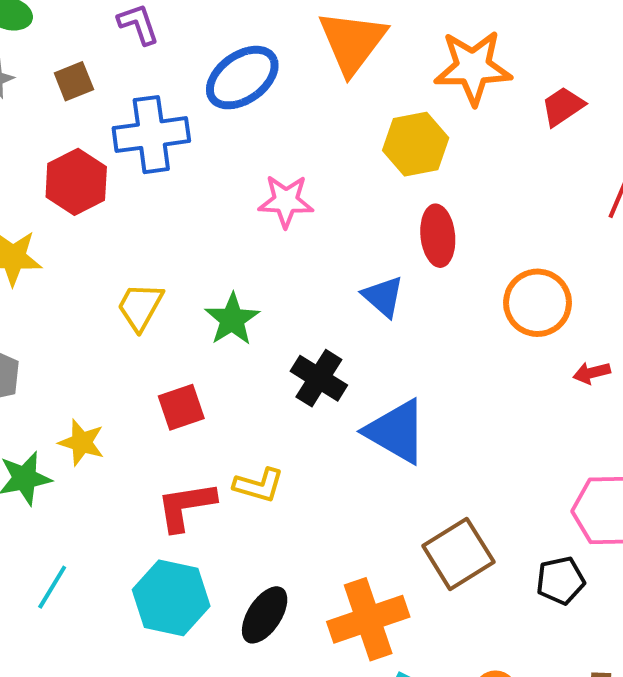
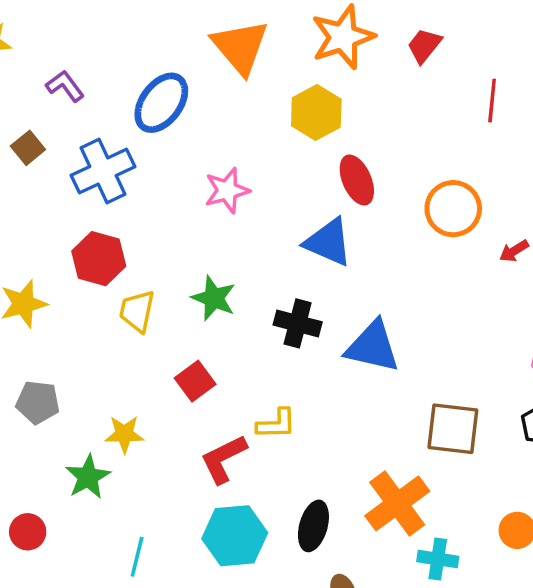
red hexagon: (76, 182) -> (99, 259), moved
blue triangle: (383, 296) -> (328, 242), size x1.4
brown square: (458, 554) -> (453, 429), turned -34

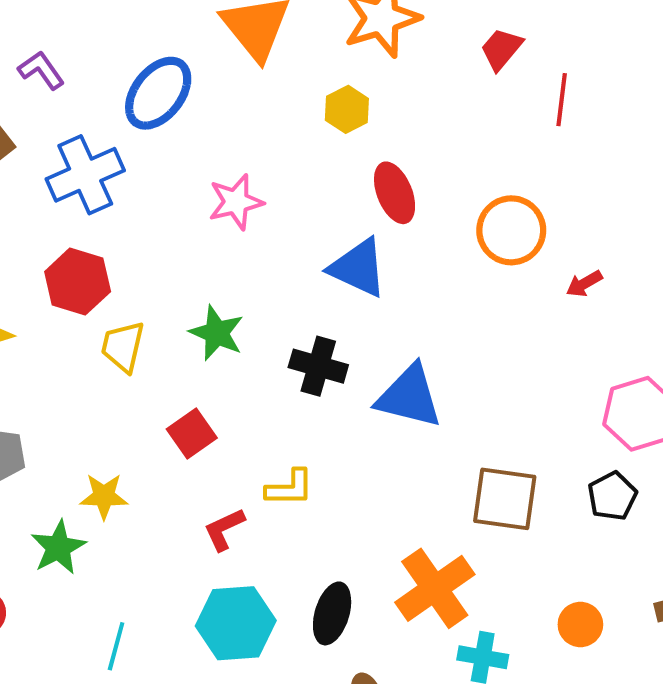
red trapezoid: (424, 46) -> (501, 49), moved
yellow hexagon: (316, 113) -> (347, 109), size x0.7
red L-shape: (223, 459) -> (224, 529), size x0.7

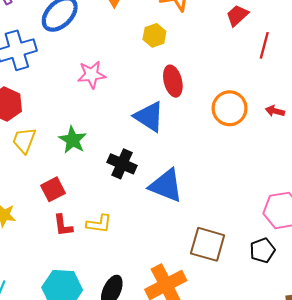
red arrow: (584, 284) -> (275, 111), moved, turned 36
red L-shape: (224, 529) -> (63, 225), moved, turned -80

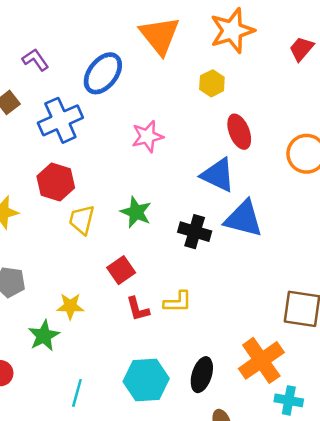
blue triangle: (166, 186) -> (243, 219), moved

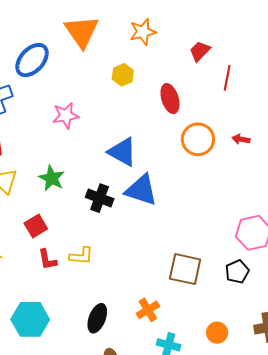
orange star: (232, 31) -> (143, 32), size x0.7
red ellipse: (239, 132) -> (170, 99), moved
orange cross: (261, 360) -> (148, 310), size x0.6
cyan hexagon: (146, 380) -> (30, 319), moved

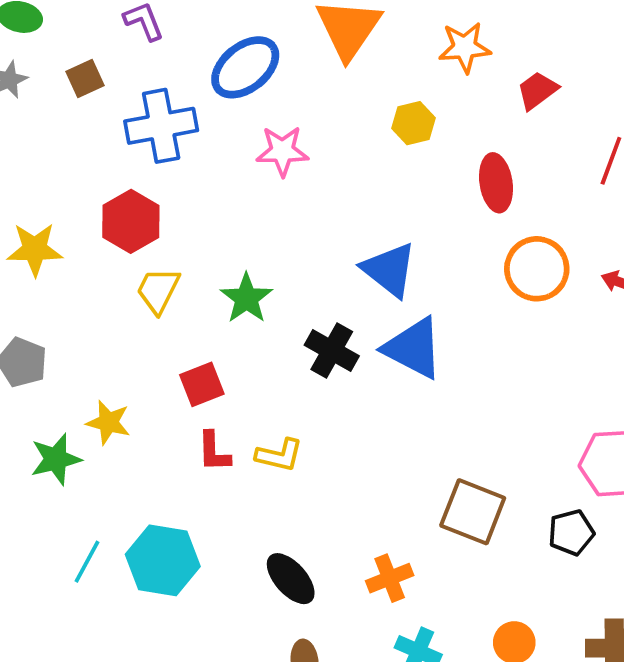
red trapezoid: (200, 51) -> (537, 90), moved
pink star: (66, 116) -> (282, 151), moved
black ellipse: (97, 318) -> (291, 579), turned -72

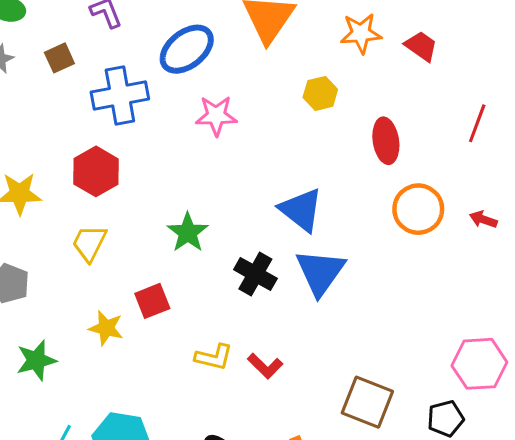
red trapezoid: (537, 90) -> (421, 46), moved, turned 72
yellow trapezoid: (158, 290) -> (89, 243), moved
blue triangle: (413, 348) -> (320, 272), turned 38
yellow star: (108, 422) -> (106, 328), moved
red L-shape: (214, 452) -> (265, 366), moved, turned -44

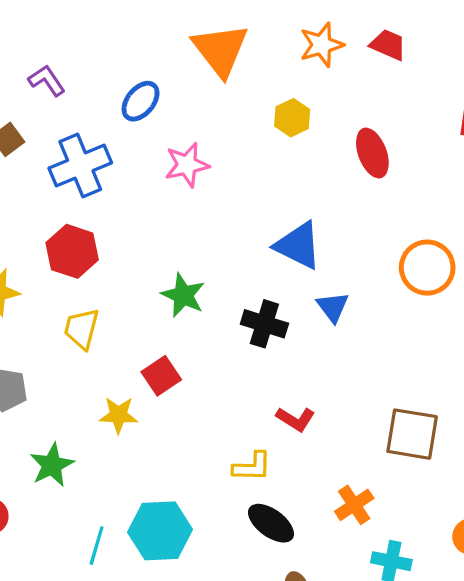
blue ellipse: (187, 49) -> (141, 101), size x0.7
orange circle: (418, 209) -> (427, 268), moved
blue triangle: (320, 272) -> (333, 307), size x0.6
yellow L-shape: (214, 357) -> (252, 467), moved

